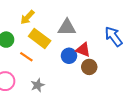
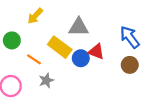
yellow rectangle: (40, 39) -> (60, 47), moved
brown circle: (89, 67) -> (130, 65), moved
gray star: (38, 85) -> (46, 80), moved

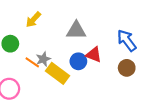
yellow rectangle: (60, 47) -> (58, 73), moved
gray star: (46, 80) -> (43, 59), moved

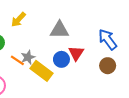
red triangle: (94, 55) -> (76, 53), turned 42

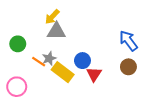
yellow arrow: (18, 19) -> (52, 17), moved
gray triangle: (59, 30) -> (56, 31), moved
red triangle: (76, 53) -> (94, 74), moved

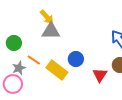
yellow arrow: (52, 17) -> (47, 17), turned -84
gray star: (49, 58) -> (19, 68), moved
red triangle: (94, 74) -> (100, 75), moved

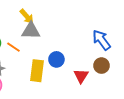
orange line: (34, 60) -> (13, 47), moved
yellow rectangle: (57, 70) -> (37, 71), turned 60

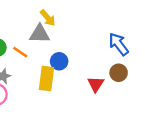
yellow arrow: (27, 16) -> (48, 18), moved
blue circle: (56, 59) -> (59, 61), moved

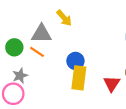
gray triangle: (40, 34) -> (41, 34), moved
yellow rectangle: (47, 78) -> (79, 78), moved

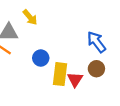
yellow rectangle: (79, 78) -> (60, 74), moved

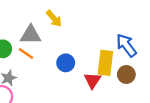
yellow rectangle: (60, 74) -> (105, 63), moved
red triangle: (75, 79) -> (93, 80), moved

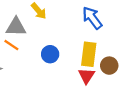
blue arrow: (126, 45) -> (92, 18), moved
red triangle: (93, 80) -> (86, 76), moved

